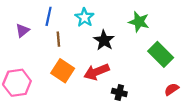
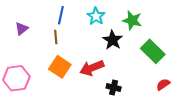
blue line: (49, 16) -> (61, 15), moved
cyan star: (84, 17) -> (96, 16), moved
black star: (104, 40) -> (113, 40), moved

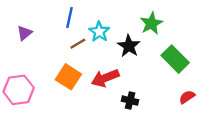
cyan star: (96, 16) -> (99, 32), moved
green star: (132, 20) -> (151, 23), turned 30
brown line: (56, 37) -> (78, 44), moved, turned 64

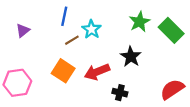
black star: (129, 46) -> (131, 57), moved
green rectangle: (175, 59) -> (171, 30), moved
red semicircle: (187, 97) -> (172, 89), size x1.6

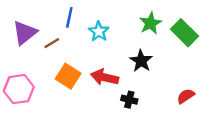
purple triangle: (23, 30) -> (25, 33), size x1.6
brown line: (72, 40) -> (52, 43), moved
red arrow: (97, 72) -> (105, 77), turned 35
red semicircle: (172, 89) -> (186, 96), size x0.7

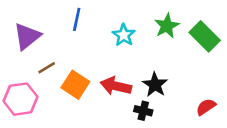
cyan star: (99, 31) -> (124, 35), moved
brown line: (52, 43) -> (47, 68), moved
black star: (141, 61) -> (155, 85), moved

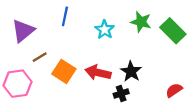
green star: (167, 26) -> (141, 22), turned -30
black cross: (143, 111) -> (121, 93), turned -32

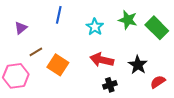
purple triangle: (23, 31) -> (21, 28), size x0.6
black star: (131, 71) -> (138, 65), moved
red arrow: (98, 73) -> (102, 60), moved

